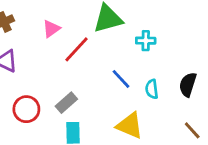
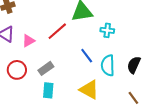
pink triangle: (51, 29) -> (28, 41), moved
cyan semicircle: (152, 89) -> (108, 65), size x1.5

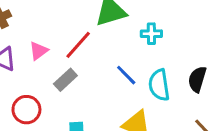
pink triangle: (28, 41) -> (39, 51), moved
gray rectangle: (46, 68) -> (65, 80), moved

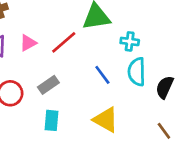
gray rectangle: (65, 80) -> (48, 85), moved
cyan semicircle: (159, 85) -> (137, 72), moved

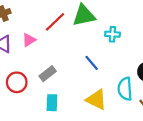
red line: (64, 42) -> (55, 22), moved
cyan semicircle: (137, 72) -> (125, 89), moved

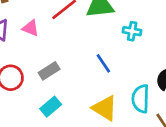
pink triangle: (29, 40) -> (31, 28), turned 48
cyan rectangle: (52, 103) -> (51, 107), turned 42

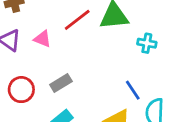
blue line: (103, 63) -> (133, 90), moved

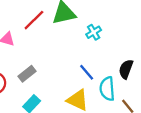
cyan cross: (147, 43) -> (94, 32), turned -35

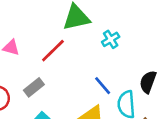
red line: (34, 20) -> (53, 51), moved

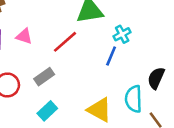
blue line: (103, 86) -> (111, 56), moved, turned 60

